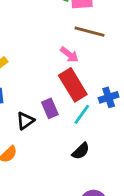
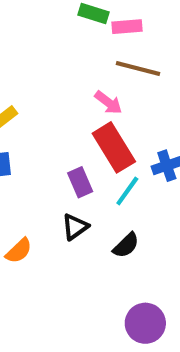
black triangle: (25, 121) -> (75, 227), moved

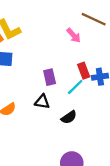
red rectangle: (114, 147) -> (84, 71), moved, size x0.6
black triangle: (75, 227) -> (42, 102), turned 35

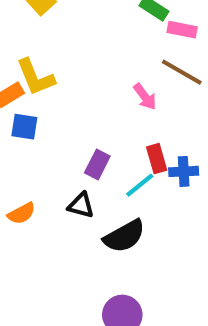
purple rectangle: (50, 77) -> (97, 165), turned 35
black semicircle: (69, 117) -> (124, 236), size x1.5

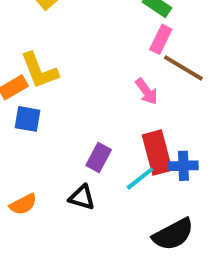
pink rectangle: (182, 30) -> (161, 39), moved, turned -76
red rectangle: (157, 159) -> (157, 153), size x1.5
black semicircle: (124, 236) -> (173, 234), moved

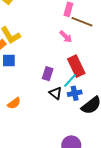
blue cross: (183, 166) -> (75, 93), moved
black triangle: (82, 197) -> (56, 93), moved, turned 32

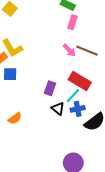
brown line: (82, 22) -> (87, 51), moved
red rectangle: (76, 66) -> (80, 81), turned -35

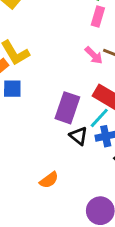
purple rectangle: (50, 88) -> (67, 108), size x1.5
orange semicircle: (15, 118) -> (49, 180), moved

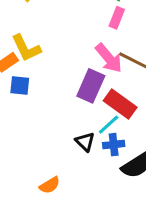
pink arrow: (94, 55) -> (109, 58), size x1.5
purple rectangle: (67, 108) -> (91, 86), moved

